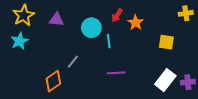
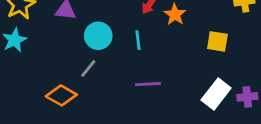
cyan circle: (91, 28) -> (98, 36), moved
orange diamond: (53, 81) -> (61, 95), turned 65

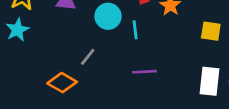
cyan circle: (98, 36) -> (108, 16), moved
white rectangle: (216, 94) -> (209, 81), turned -32

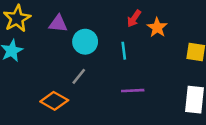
cyan circle: (108, 16) -> (85, 42), moved

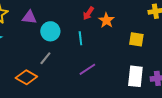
purple line: (133, 91) -> (87, 69), turned -30

